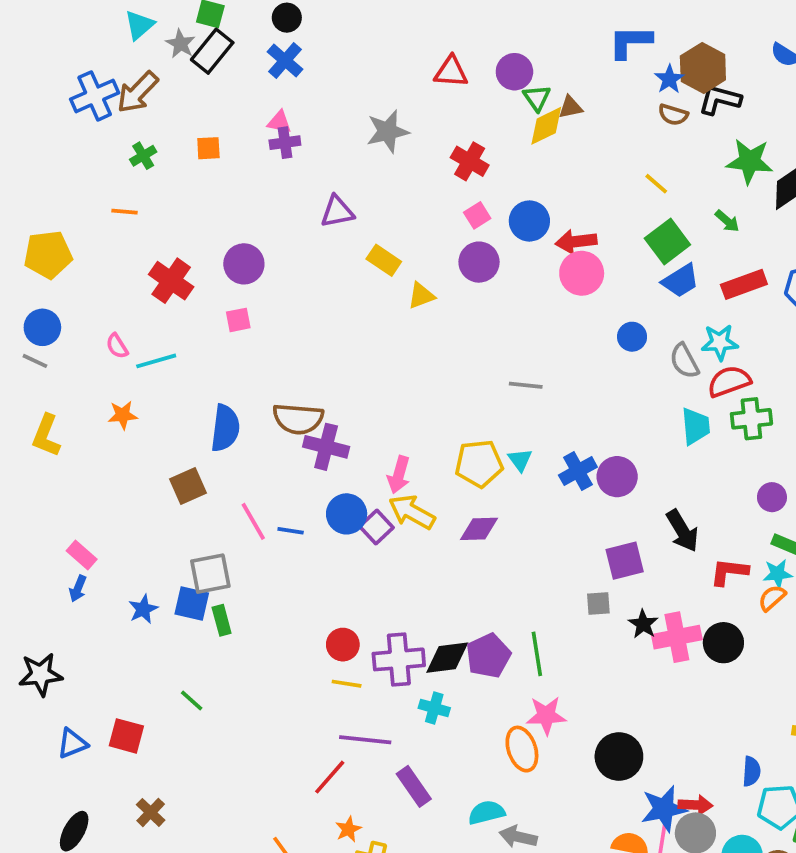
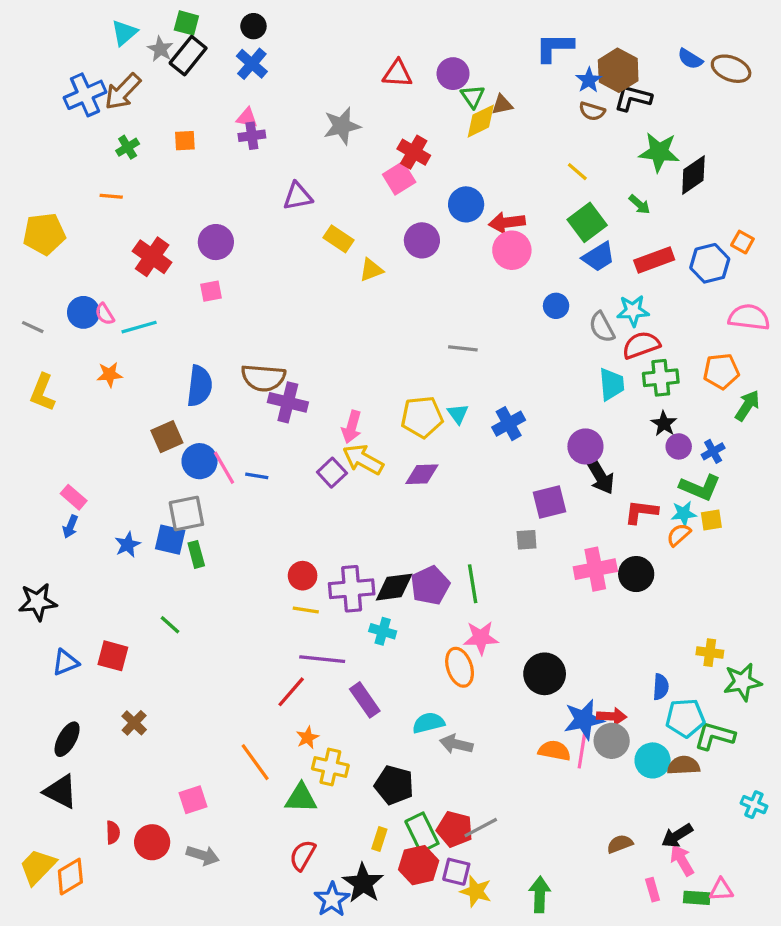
pink square: (477, 215) -> (399, 178), moved, size x1.4
blue circle: (42, 327) -> (83, 312), moved
purple circle: (617, 477) -> (585, 446), moved
blue circle: (347, 514) -> (200, 461), moved
black star: (643, 624) -> (664, 424), moved

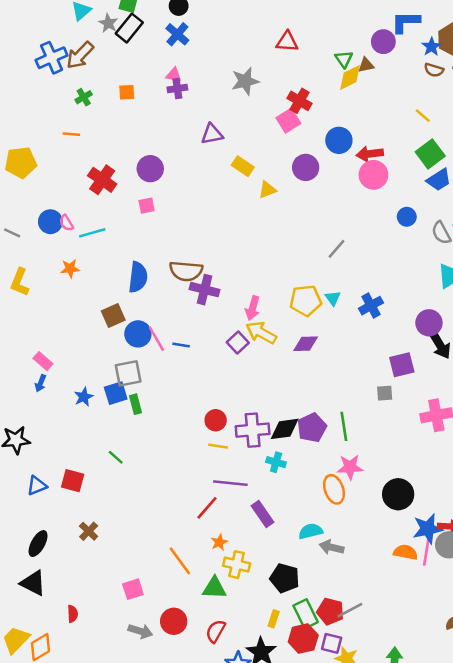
purple circle: (453, 74) -> (383, 42), moved
gray line: (463, 348) -> (336, 249), turned -55
blue square: (170, 540) -> (116, 393), turned -30
red circle: (152, 842) -> (174, 621), moved

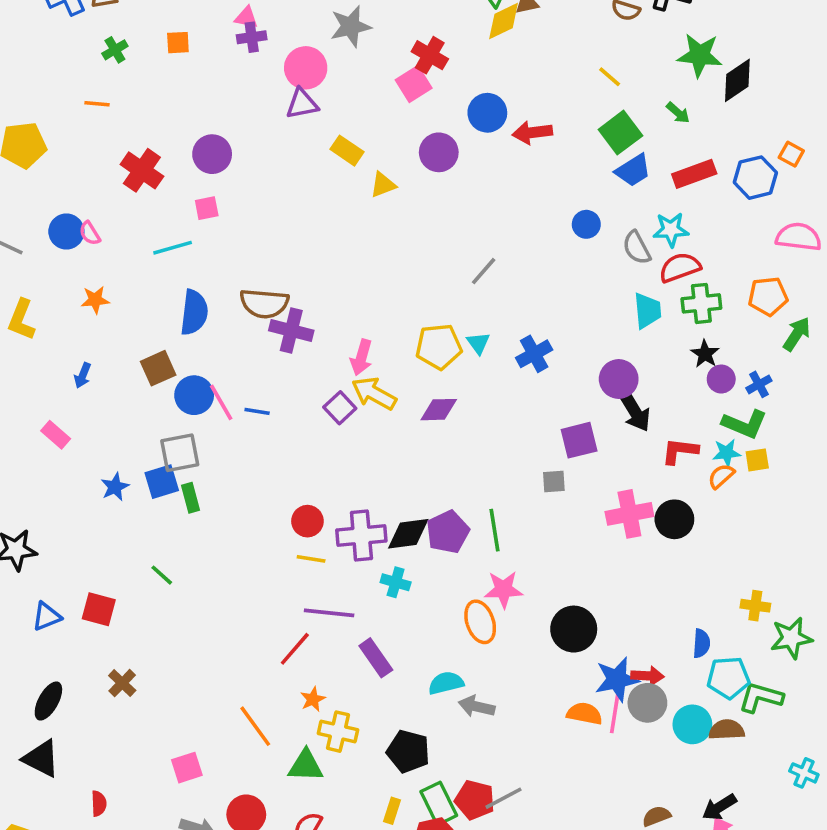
pink circle: (373, 175) -> (306, 68), moved
cyan line: (92, 233) -> (173, 248), moved
blue arrow: (40, 383) -> (83, 375), moved

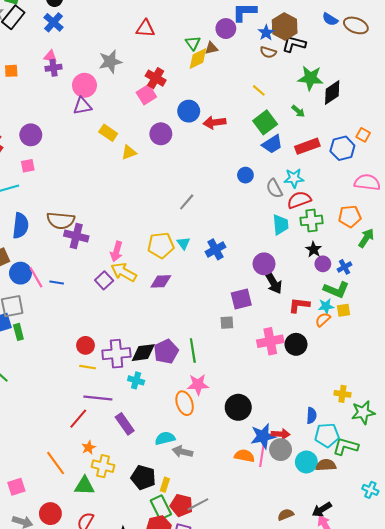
yellow rectangle: (392, 811) -> (165, 485), moved

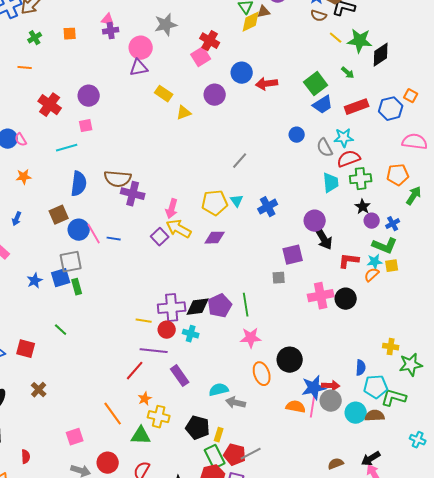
yellow line: (259, 90) -> (336, 38), moved
red circle: (85, 345) -> (167, 330), moved
orange ellipse: (185, 403) -> (262, 374), moved

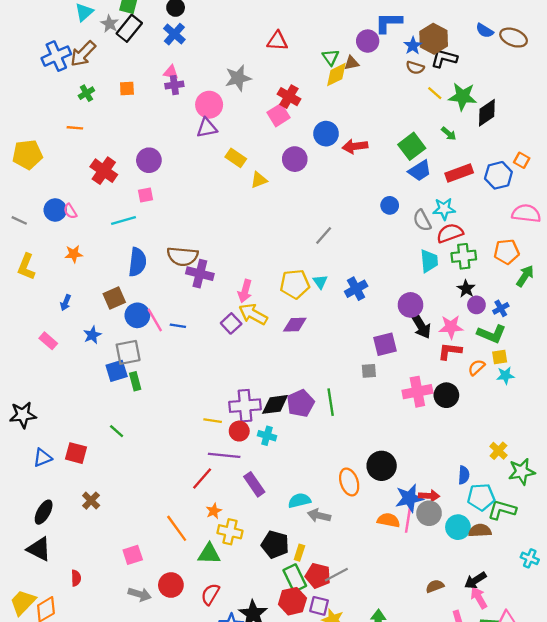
cyan star: (375, 262) -> (505, 376), moved
blue star: (35, 281) -> (92, 335), moved
pink star: (251, 338) -> (451, 327), moved
yellow cross: (391, 347) -> (498, 451), turned 35

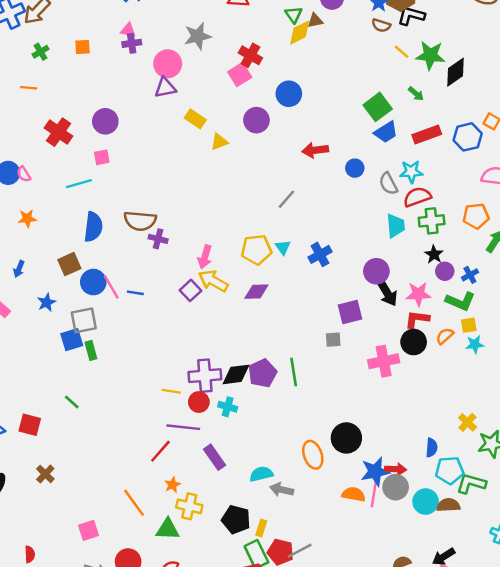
red arrow: (355, 146) -> (315, 150), moved
purple cross: (200, 274) -> (158, 239), size x0.7
black circle: (446, 395) -> (414, 342), moved

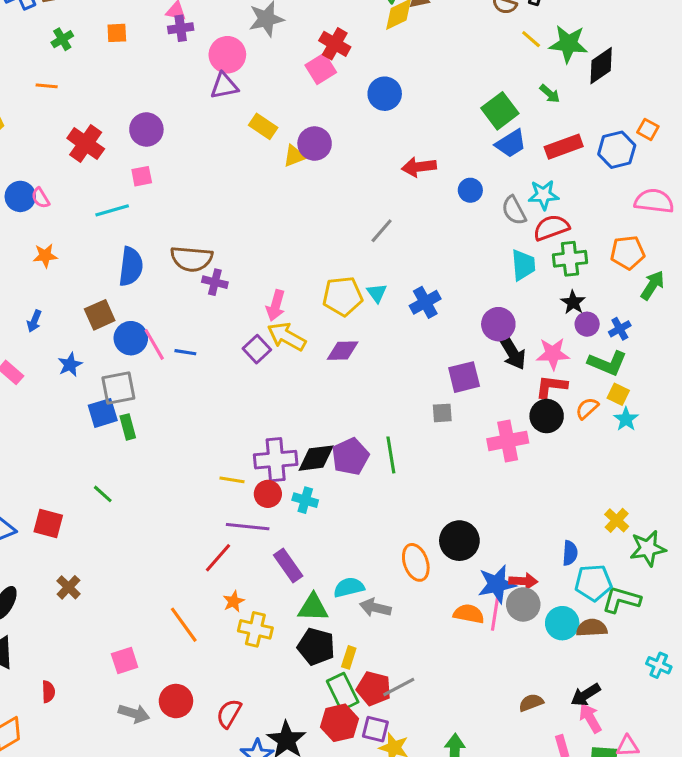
purple circle: (256, 120) -> (315, 144), moved
yellow square: (469, 325) -> (618, 394), turned 35
cyan star: (475, 344) -> (626, 419), turned -30
green triangle: (168, 529) -> (313, 608), moved

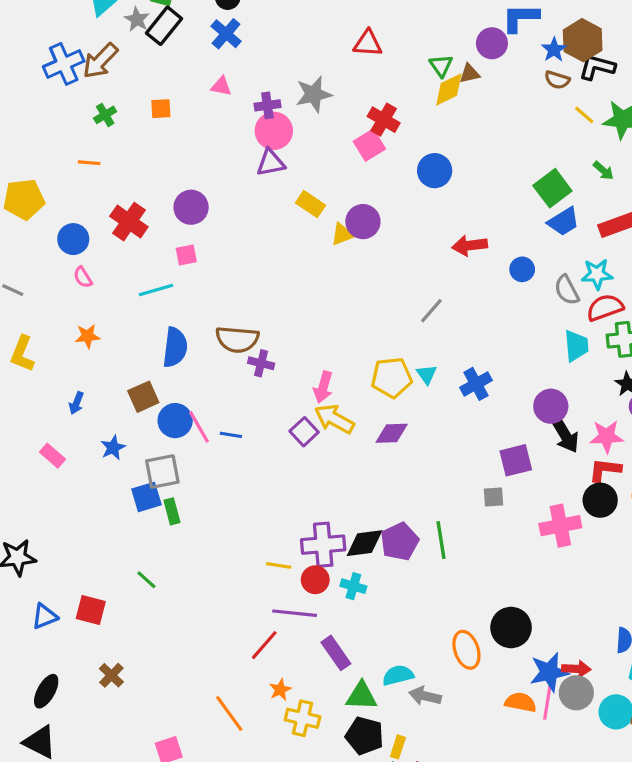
purple cross: (181, 28) -> (267, 105), moved
blue circle: (20, 196) -> (73, 239), moved

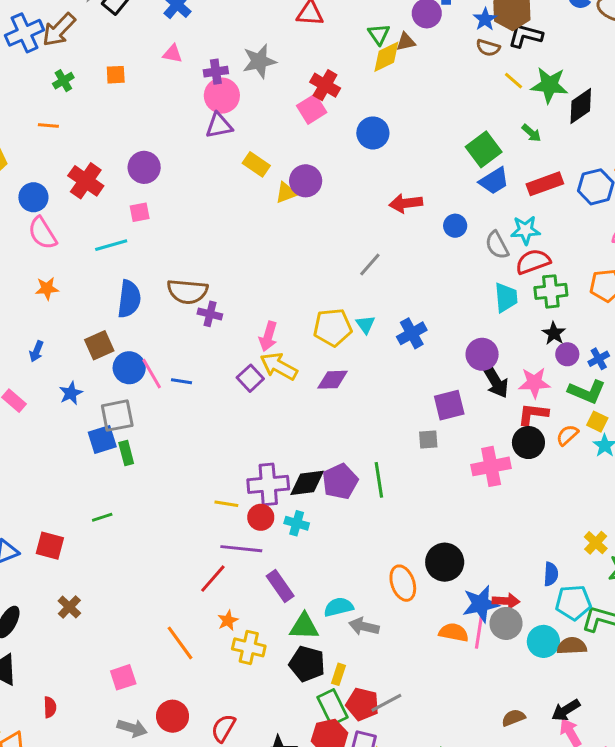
pink semicircle: (83, 277) -> (42, 233), size x1.6
green line: (146, 580) -> (102, 517), turned -60

